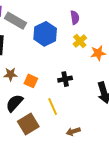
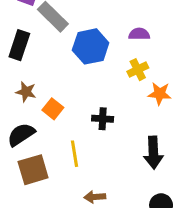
purple semicircle: (75, 18) -> (139, 34), turned -96

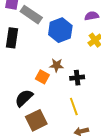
brown star: (26, 92) -> (57, 65), moved
yellow line: (75, 154) -> (74, 107), moved

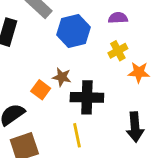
black cross: (77, 78) -> (87, 97), size x1.6

